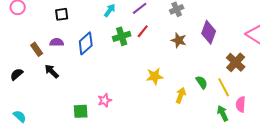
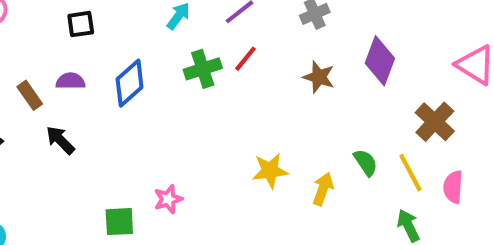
yellow star: (155, 76) -> (270, 171), moved
pink semicircle: (241, 104) -> (453, 187), moved

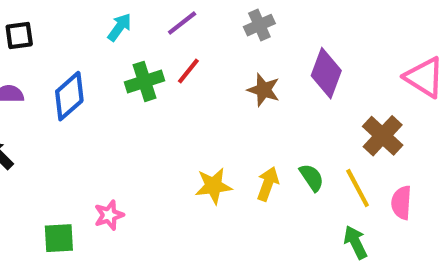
yellow arrow: (323, 189) -> (268, 184), moved

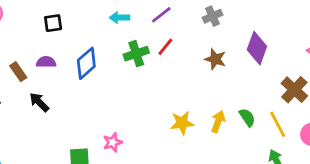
cyan arrow: (119, 27) -> (120, 18), turned -126

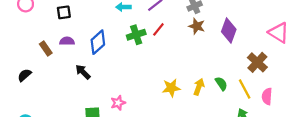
black square: (53, 23) -> (64, 12), moved
brown star: (215, 59) -> (197, 26), moved
black arrow: (39, 102) -> (83, 72), moved

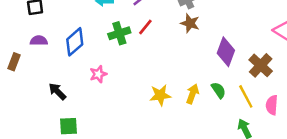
purple diamond: (229, 30) -> (226, 52), moved
brown rectangle: (46, 49) -> (14, 62), moved, turned 56
black arrow: (83, 72) -> (57, 91), moved
pink star: (118, 103) -> (98, 74), moved

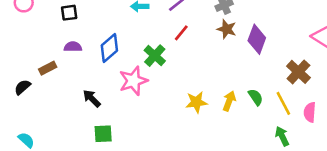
green cross: (119, 33) -> (155, 56), moved, turned -30
purple diamond: (226, 52) -> (257, 39), moved
brown rectangle: (14, 62) -> (48, 68), turned 42
pink star: (98, 74) -> (133, 81), size x1.6

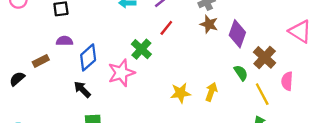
blue diamond: (109, 48) -> (88, 57), moved
brown cross: (298, 72) -> (265, 57), moved
green semicircle: (256, 97) -> (241, 73), moved
pink semicircle: (310, 112) -> (287, 81), moved

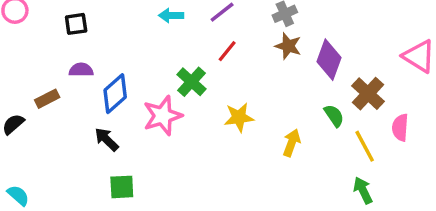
yellow star: (181, 93) -> (239, 117), moved

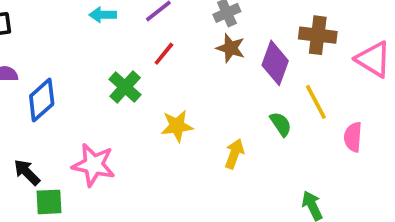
brown cross: (368, 94) -> (318, 35), moved, turned -36
pink star: (163, 116) -> (94, 165), moved, turned 30
black arrow: (107, 139) -> (27, 172), moved
yellow line: (365, 146) -> (316, 102), moved

